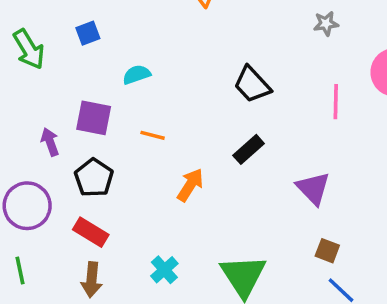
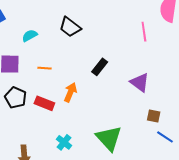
black trapezoid: (252, 85) -> (70, 27), moved
red rectangle: (91, 232) -> (44, 103), moved

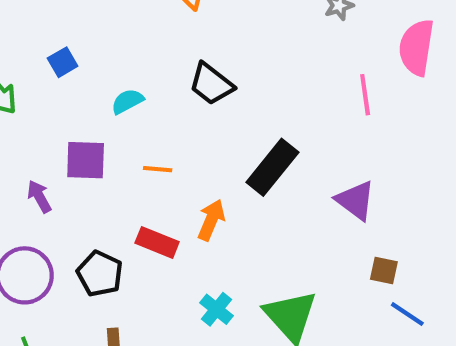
black rectangle: (100, 67) -> (272, 167), size x1.5
black pentagon: (16, 98) -> (100, 274), moved
cyan cross: (64, 142) -> (217, 309), moved

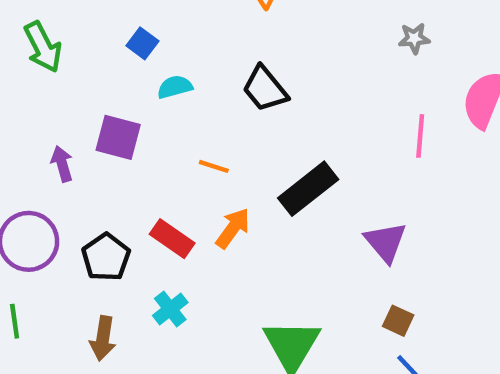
blue square: (63, 62) -> (142, 43), moved, turned -36
orange line: (158, 169) -> (214, 166), moved
cyan cross: (217, 309) -> (170, 309), moved

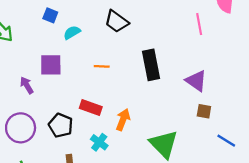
black rectangle: (308, 189) -> (151, 65), turned -48
orange arrow: (233, 228) -> (123, 120), moved
brown square: (398, 321) -> (204, 111), moved

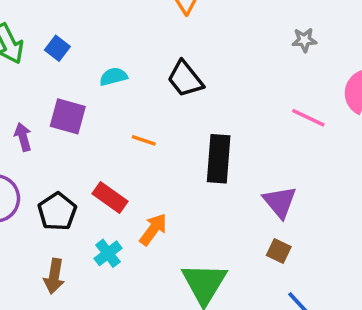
blue square: (50, 15) -> (57, 48), moved
pink line: (199, 24) -> (308, 118), turned -70

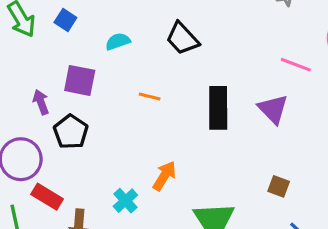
red rectangle: (110, 197) -> (47, 197), moved
purple triangle: (280, 202) -> (273, 109), moved
black pentagon: (57, 212) -> (71, 132), moved

